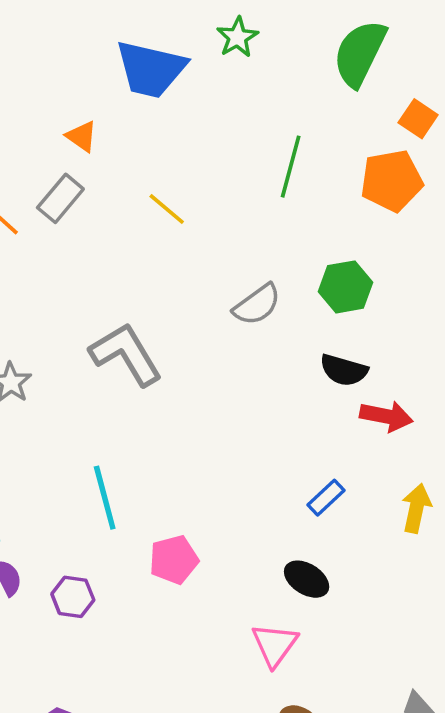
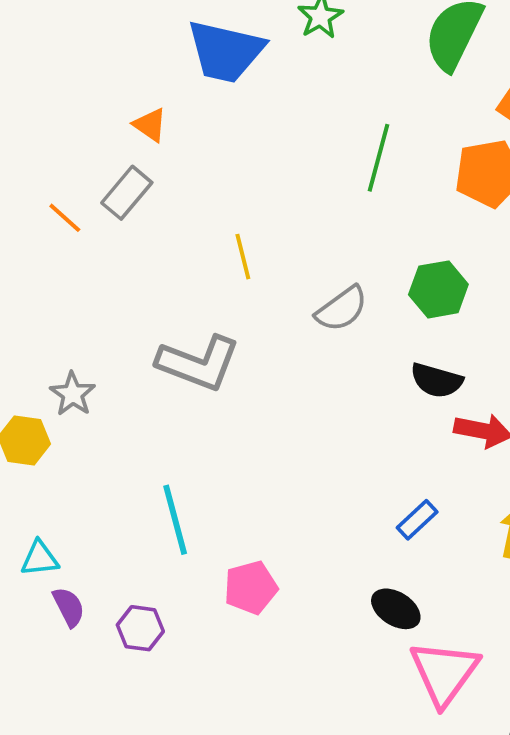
yellow line: (167, 209) -> (243, 257), moved, turned 36
gray L-shape: (126, 354) -> (198, 363), turned 142
pink triangle: (275, 645) -> (444, 673), moved, size x1.4

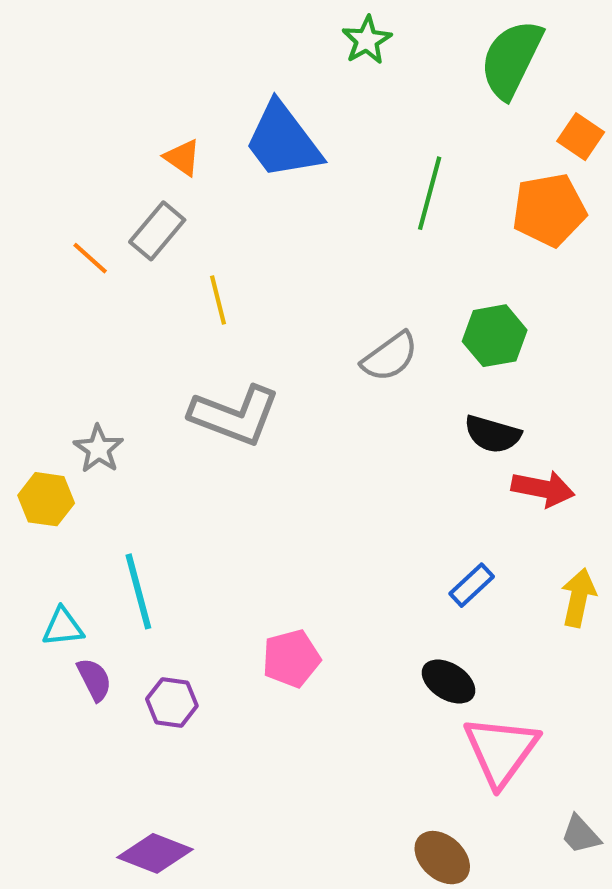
blue trapezoid: (225, 51) -> (283, 141), moved, turned 40
yellow line: (243, 257) -> (218, 300), moved
cyan line: (175, 520) -> (138, 591), moved

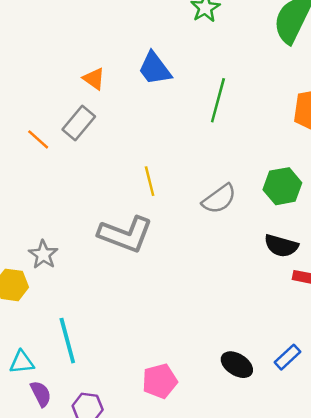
blue trapezoid: (283, 141) -> (155, 69), size x0.7
green line: (430, 193) -> (218, 100), moved
yellow line: (218, 300) -> (150, 181), moved
blue rectangle: (472, 585) -> (287, 357), moved
black ellipse: (449, 682) -> (237, 365), moved

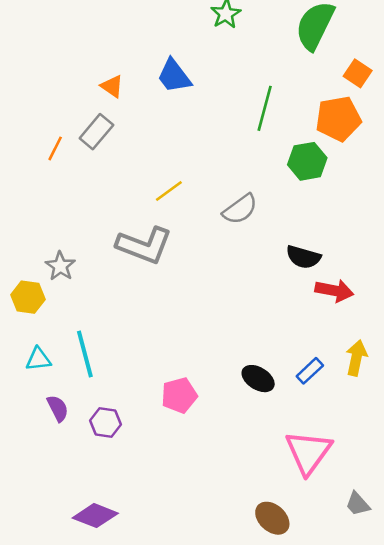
green line: (218, 100) -> (265, 108), moved
orange line: (38, 139) -> (55, 148), turned 75
yellow line: (150, 181) -> (169, 191), turned 68
green hexagon: (282, 186) -> (307, 161), moved
cyan triangle: (22, 362) -> (38, 359), moved

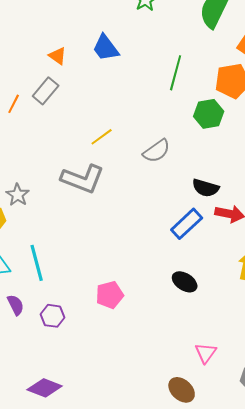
blue rectangle: (310, 371) -> (187, 224), moved, size x1.5
black ellipse: (258, 379) -> (185, 282), moved
pink triangle: (309, 452) -> (206, 353), moved, size x0.6

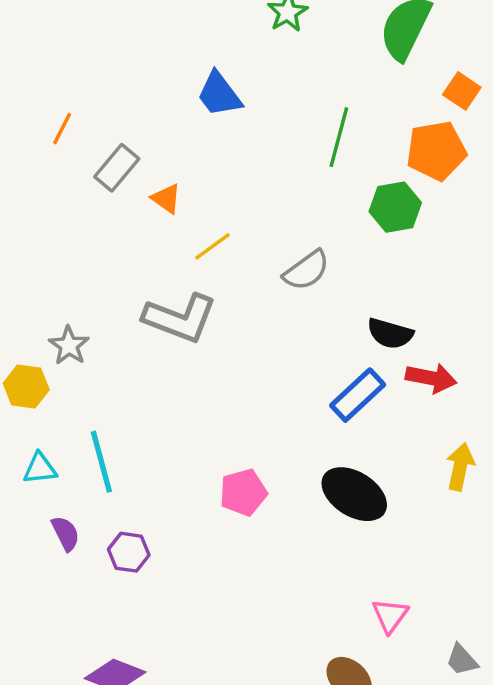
orange triangle: (58, 56) -> (166, 199), moved
orange line: (14, 104) -> (62, 129), moved
black ellipse: (185, 282) -> (354, 494), size x1.5
pink pentagon: (110, 295) -> (243, 492), moved

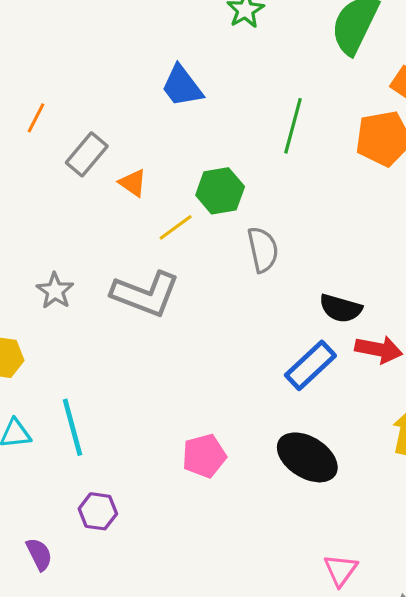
green hexagon: (395, 207) -> (220, 191), moved
gray semicircle: (306, 270) -> (263, 250), turned -66
gray star: (69, 345) -> (55, 291), moved
purple semicircle: (66, 533) -> (39, 554), moved

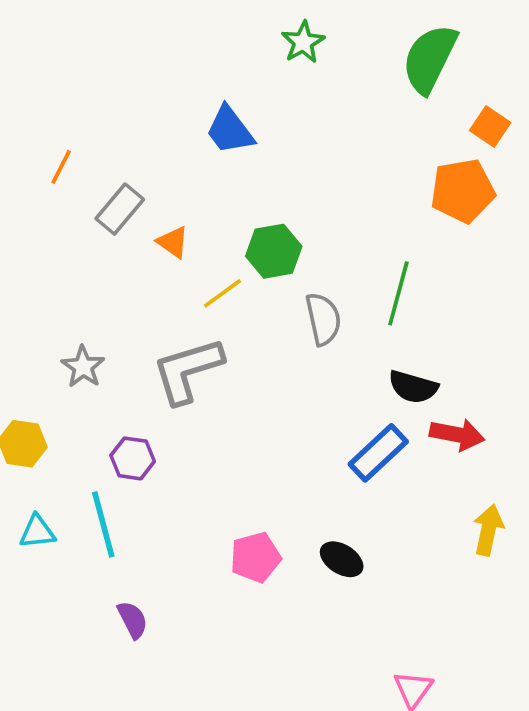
green line: (293, 126) -> (398, 293), moved
gray L-shape: (145, 294) -> (188, 370), turned 142
black ellipse: (307, 457) -> (342, 559), moved, size x0.6
purple hexagon: (98, 511) -> (133, 458), moved
purple semicircle: (39, 554) -> (133, 620), moved

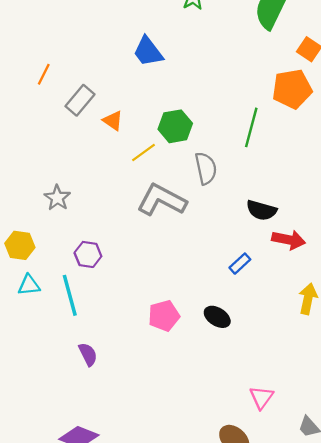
green line: (398, 293) -> (251, 127), moved
gray L-shape: (188, 370) -> (162, 200), moved, turned 45
blue rectangle: (378, 453) -> (240, 264), moved, size x0.6
cyan triangle: (37, 532) -> (29, 285), moved

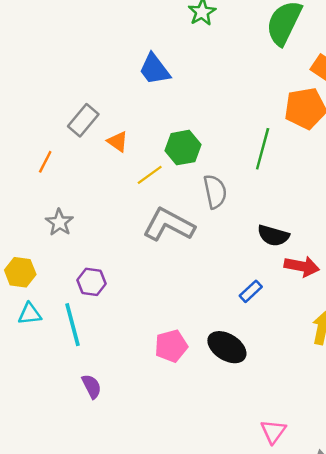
orange line: (44, 74) -> (45, 162), moved
black ellipse: (217, 317) -> (227, 347), size x1.4

